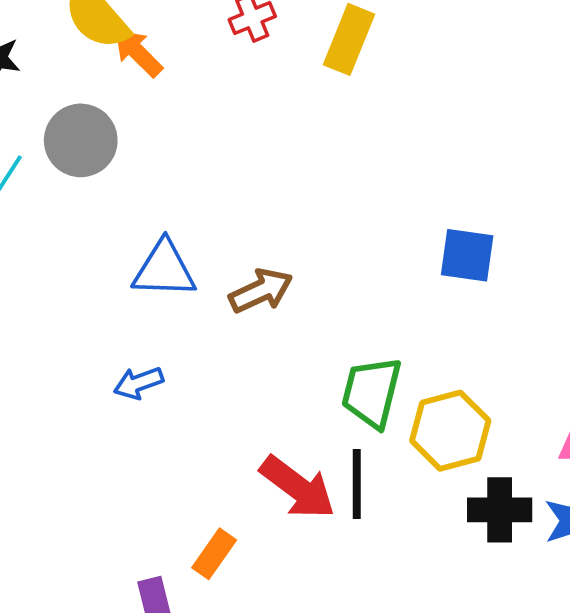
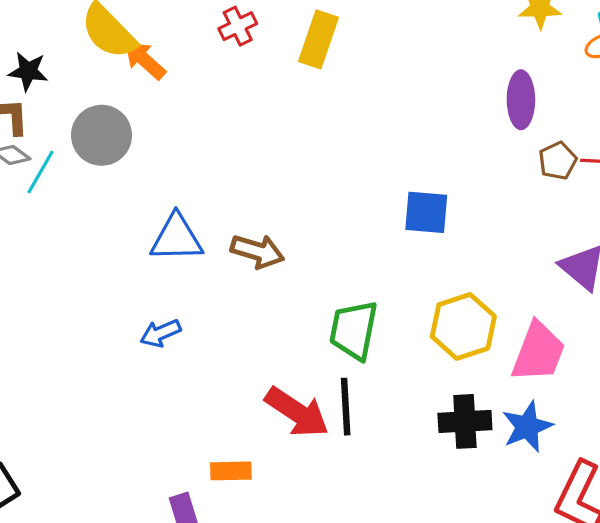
brown arrow: (261, 291) -> (257, 251), turned 45
yellow hexagon: (450, 431) -> (463, 326), moved
orange rectangle: (214, 554) -> (231, 471), turned 57

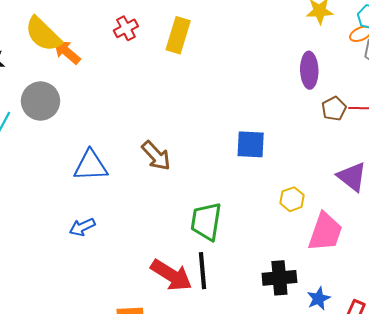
brown arrow: (257, 251) -> (156, 156), moved, turned 32
yellow hexagon: (463, 326) -> (292, 199), moved, size x0.6
blue star: (527, 427) -> (319, 299), moved, size x0.7

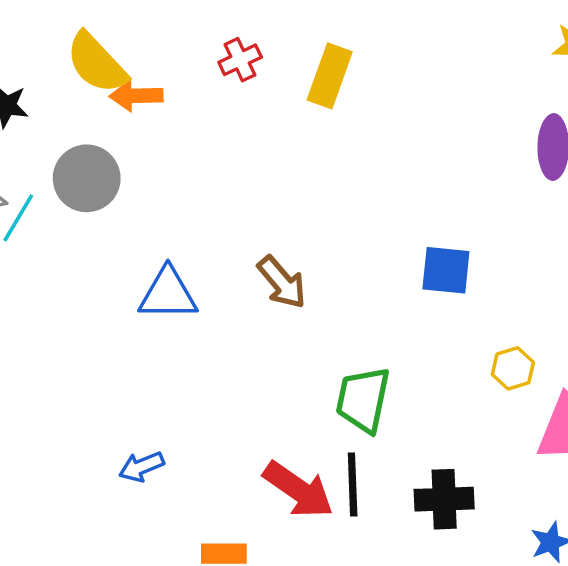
orange arrow: (67, 52) -> (136, 96), turned -44
blue arrow: (82, 227) -> (141, 467), moved
black cross: (279, 278) -> (444, 499), moved

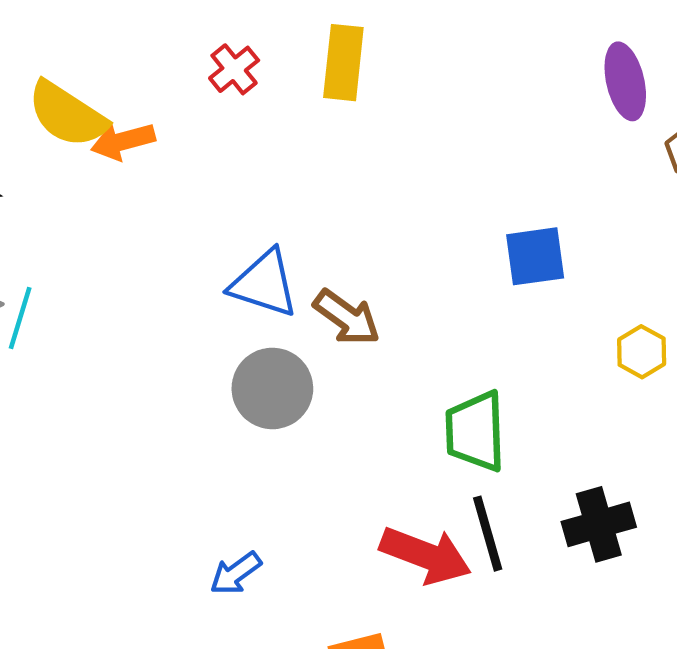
gray circle: (87, 178) -> (272, 388), moved
blue triangle: (168, 294) -> (264, 284), moved, turned 32

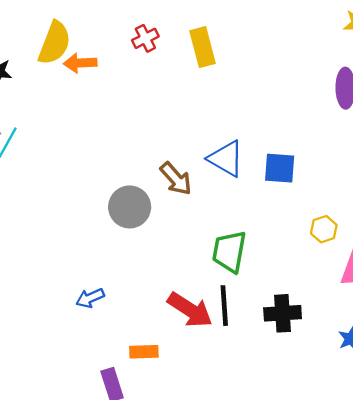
yellow rectangle: (343, 63) -> (202, 47), turned -33
yellow semicircle: (67, 114) -> (55, 43), turned -114
blue triangle: (264, 284) -> (226, 159), moved

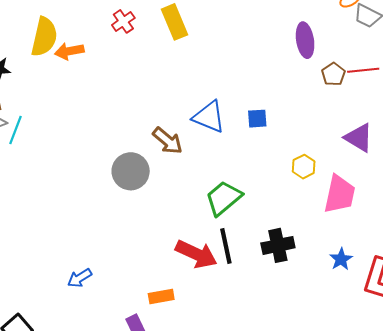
blue square: (280, 168) -> (257, 119), size x0.7
green trapezoid: (229, 252) -> (224, 198), turned 48
blue arrow: (90, 298) -> (80, 278), moved

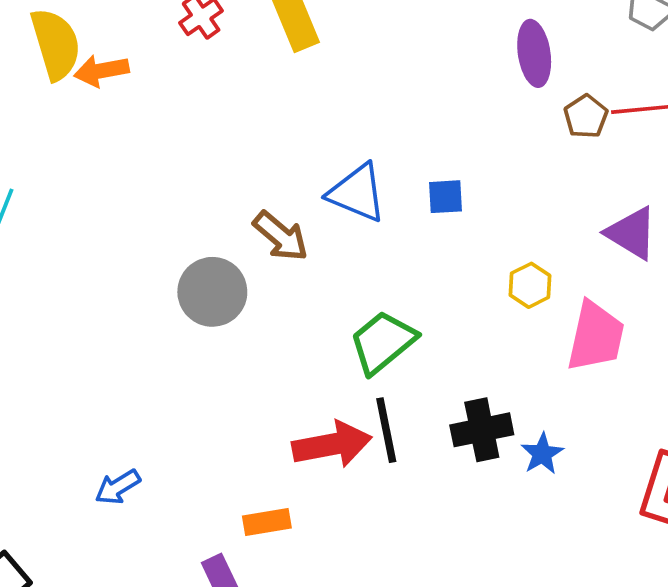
yellow semicircle: (44, 37) -> (56, 44), turned -30
red arrow: (196, 254) -> (332, 444), turned -36
blue star: (341, 259) -> (542, 454), moved

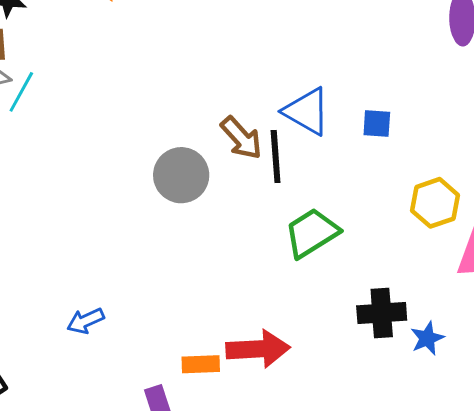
yellow hexagon: (530, 285) -> (435, 203), size x1.4
black line: (386, 430) -> (276, 156), moved
red arrow: (332, 444) -> (258, 349), moved

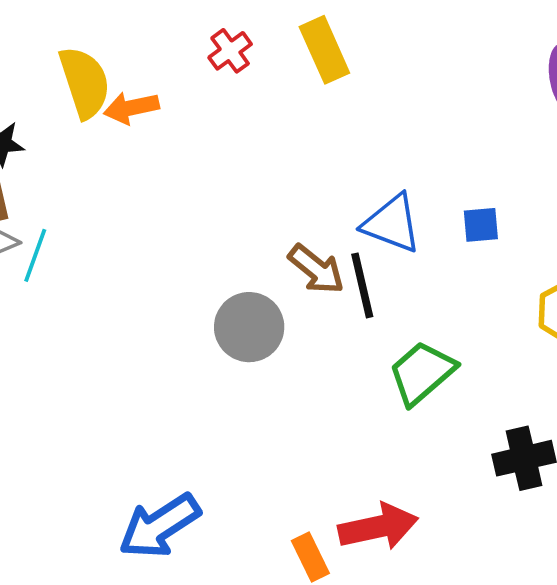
blue arrow: (86, 321) -> (159, 526), size x1.8
orange rectangle: (201, 364) -> (310, 557), turned 75

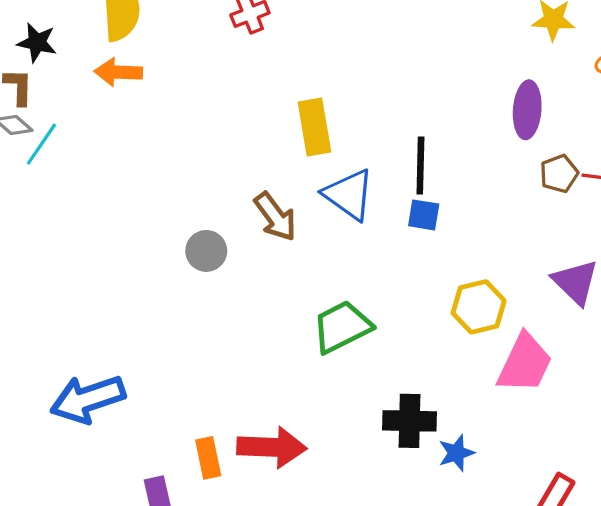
yellow rectangle: (324, 50) -> (314, 127), moved
orange arrow: (131, 108) -> (118, 72), moved
black line: (362, 285) -> (420, 166), moved
gray circle: (249, 327) -> (206, 251), size x0.7

